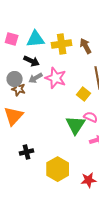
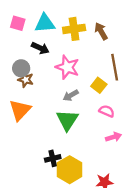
gray arrow: (36, 78) -> (71, 95), moved
green triangle: (76, 125) -> (67, 120), moved
black cross: (27, 152) -> (53, 158), moved

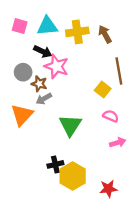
pink star: (67, 67) -> (57, 66), moved
brown star: (26, 80) -> (39, 84), moved
gray arrow: (71, 95) -> (44, 99), moved

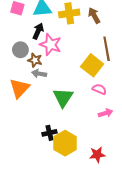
black arrow: (43, 51) -> (38, 31), turned -91
yellow square: (103, 89) -> (92, 65), size x1.5
gray arrow: (44, 99) -> (39, 74), turned 40

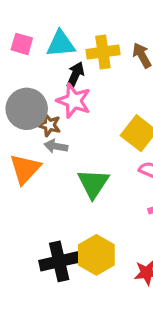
black arrow: (38, 31) -> (75, 75), moved
gray circle: (20, 50) -> (27, 109), size x1.6
black cross: (49, 133) -> (59, 261), moved, size x1.6

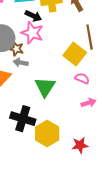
black arrow: (75, 75) -> (33, 16), turned 91
black cross: (59, 261) -> (23, 119), moved, turned 30

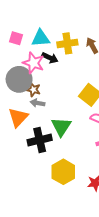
pink star: (32, 33) -> (33, 63), moved
black cross: (23, 119) -> (40, 140), moved, turned -30

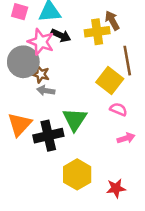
yellow cross: (67, 43) -> (97, 32), moved
orange triangle: (18, 117) -> (20, 124), moved

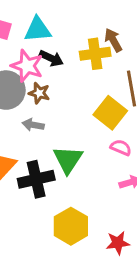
brown star: (41, 74) -> (39, 93), moved

